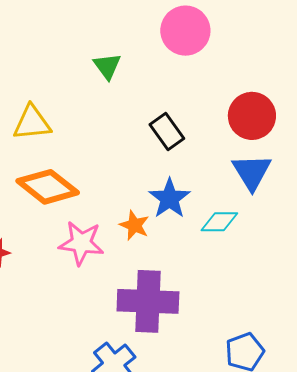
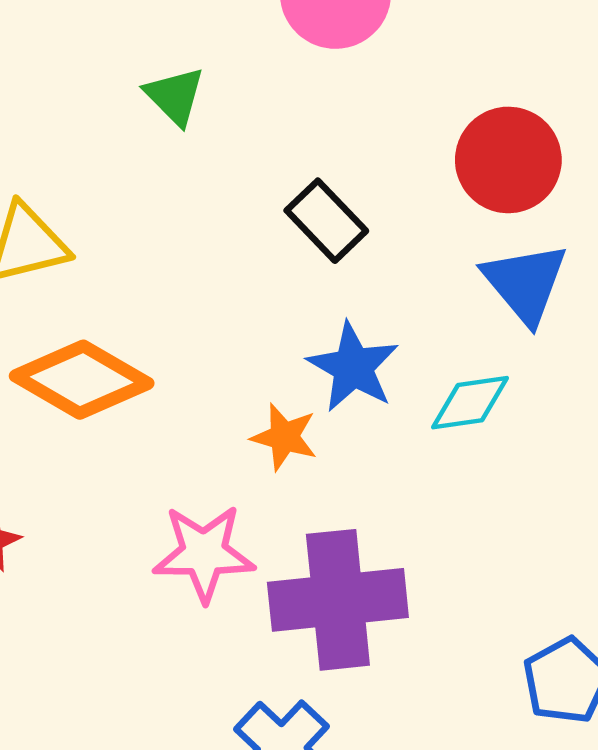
pink star: (81, 243) -> (204, 553), moved

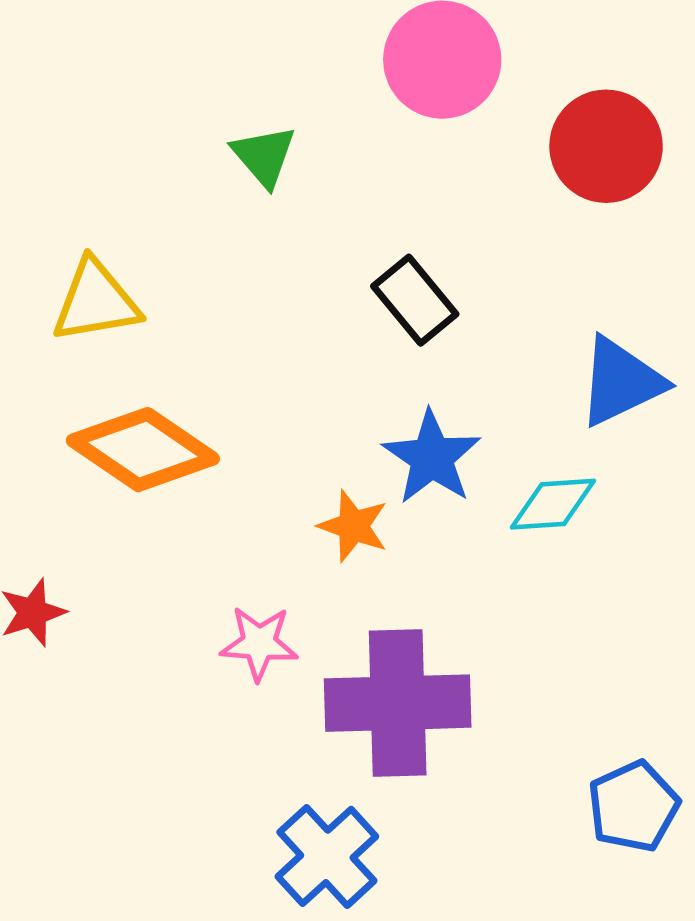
red circle: (508, 160) -> (606, 146), moved
blue triangle: (525, 283) -> (621, 382), turned 40
pink star: (204, 553) -> (259, 643), size x0.7

